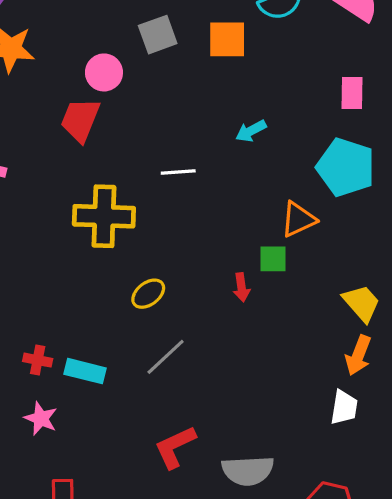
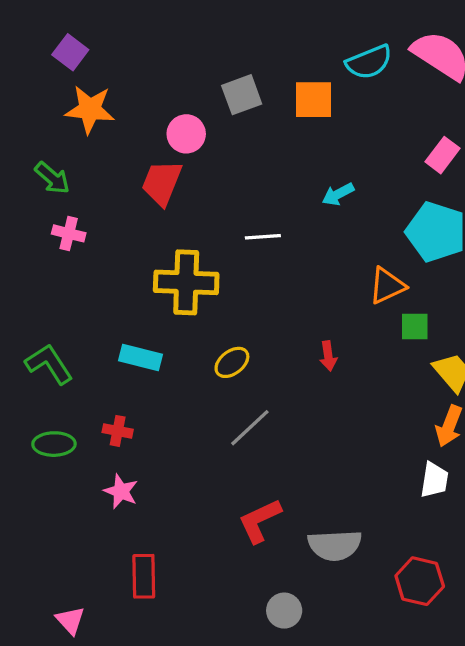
pink rectangle: (352, 93) -> (443, 155), turned 36
green square: (273, 259) -> (415, 326), moved
cyan rectangle: (85, 371) -> (140, 358), moved

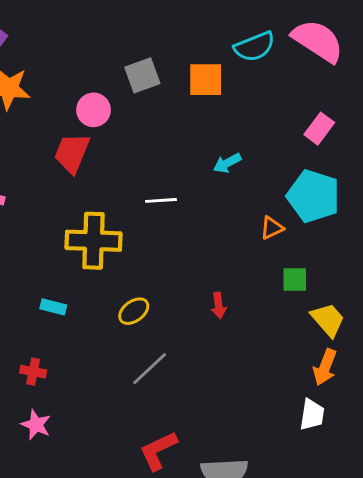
orange triangle: (387, 286) -> (272, 228), moved, size x0.7
cyan rectangle: (140, 358) -> (53, 307), size x0.7

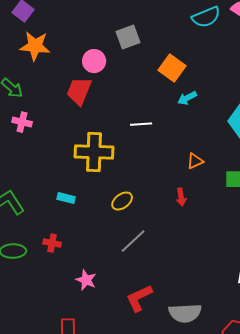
orange square: (206, 80) -> (172, 68), moved, turned 36
orange triangle: (272, 228) -> (195, 161), moved
pink star: (36, 425) -> (86, 280), moved

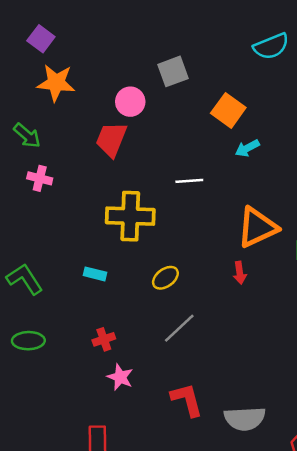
orange triangle: (195, 161) -> (257, 227), size x2.0
red cross: (52, 243) -> (104, 339), moved, turned -30
red L-shape: (139, 298) -> (187, 400), turned 100

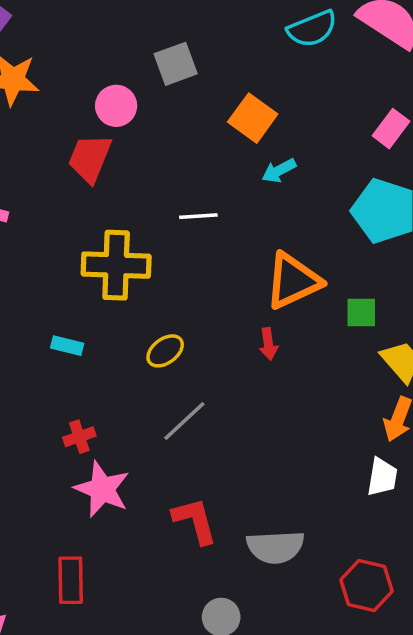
pink star: (120, 377) -> (102, 489), size x1.5

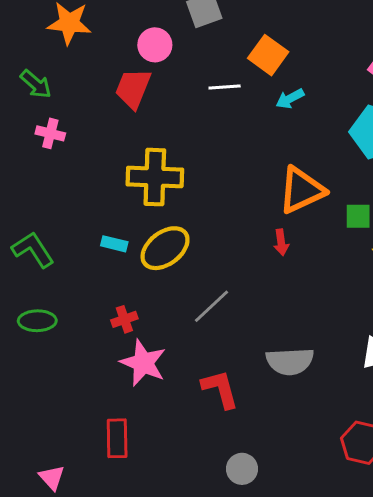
white line: (198, 216) -> (225, 87), moved
yellow ellipse: (165, 351) -> (165, 248), moved, size x1.6
gray semicircle: (275, 547) -> (290, 361), moved

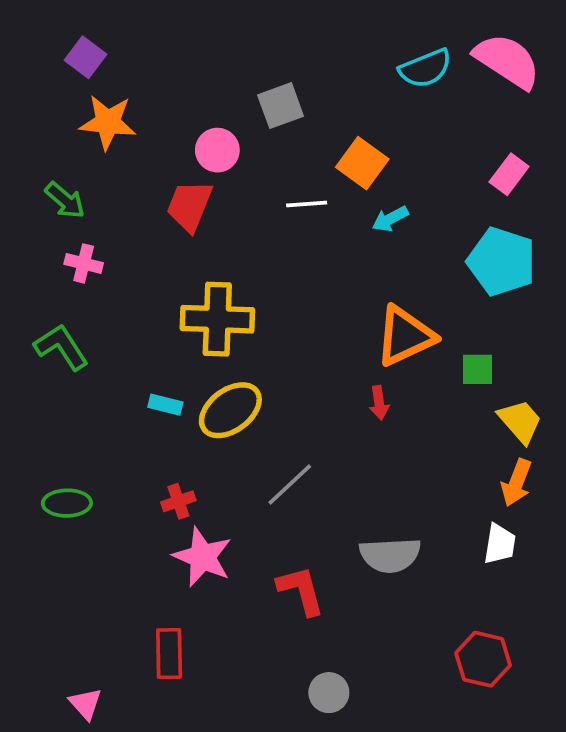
green L-shape: (33, 250) -> (61, 347), moved

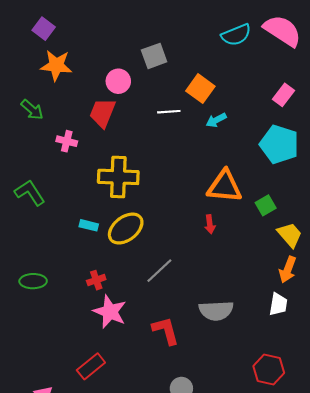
pink cross: (84, 263) -> (67, 141), moved
orange triangle: (405, 336) -> (225, 186), turned 30
green square: (477, 369) -> (266, 205), turned -30
red rectangle: (169, 654) -> (91, 366), turned 52

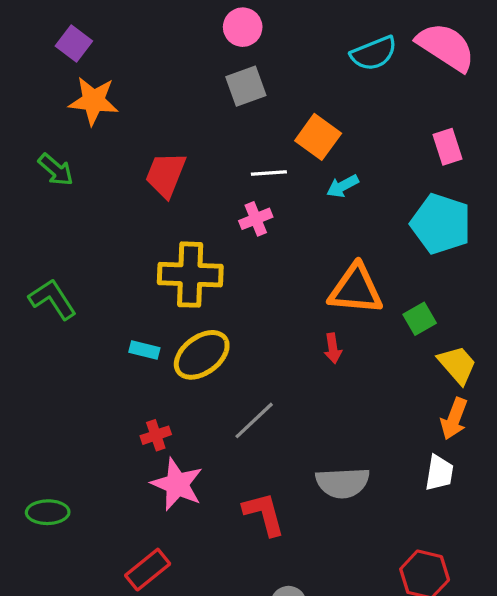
pink circle: (118, 81) -> (243, 27), moved
pink rectangle: (283, 95) -> (447, 147), turned -55
pink cross: (67, 141) -> (256, 219), moved, turned -36
green ellipse: (33, 281) -> (48, 512), moved

